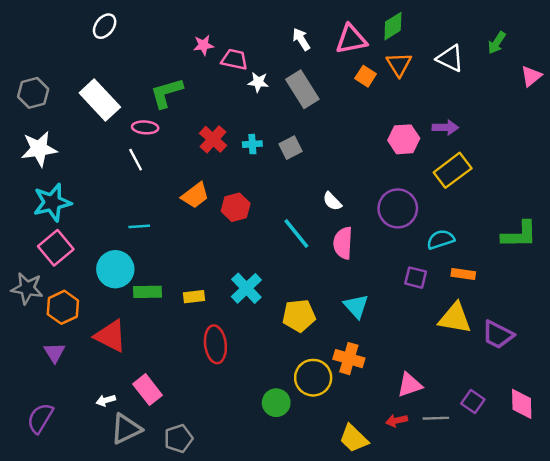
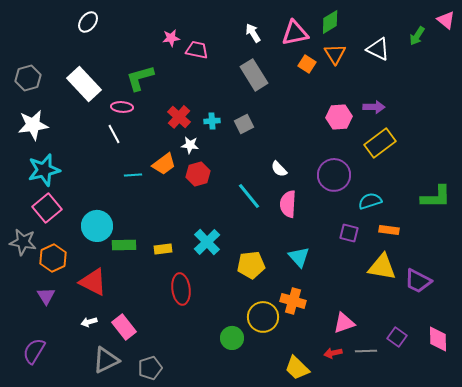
pink triangle: (531, 76) -> (446, 20), moved, turned -42
white star: (258, 82) -> (190, 145), moved
cyan line: (139, 226) -> (133, 175), moved
white arrow: (106, 400) -> (89, 322), moved

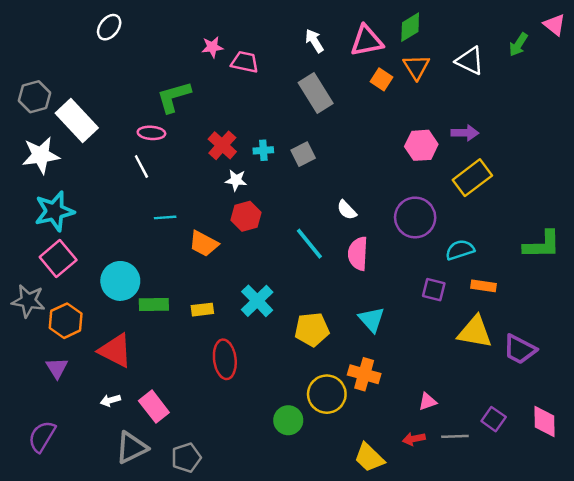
white rectangle: (84, 84) -> (77, 120), moved
orange trapezoid: (164, 164) -> (204, 244), moved, turned 65
pink triangle: (344, 323) -> (428, 402), size x0.7

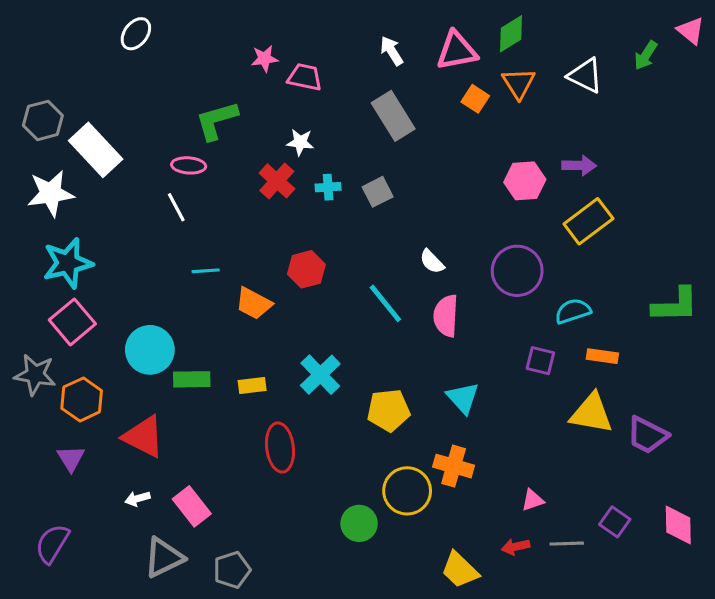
white star: (236, 180) -> (300, 142), moved

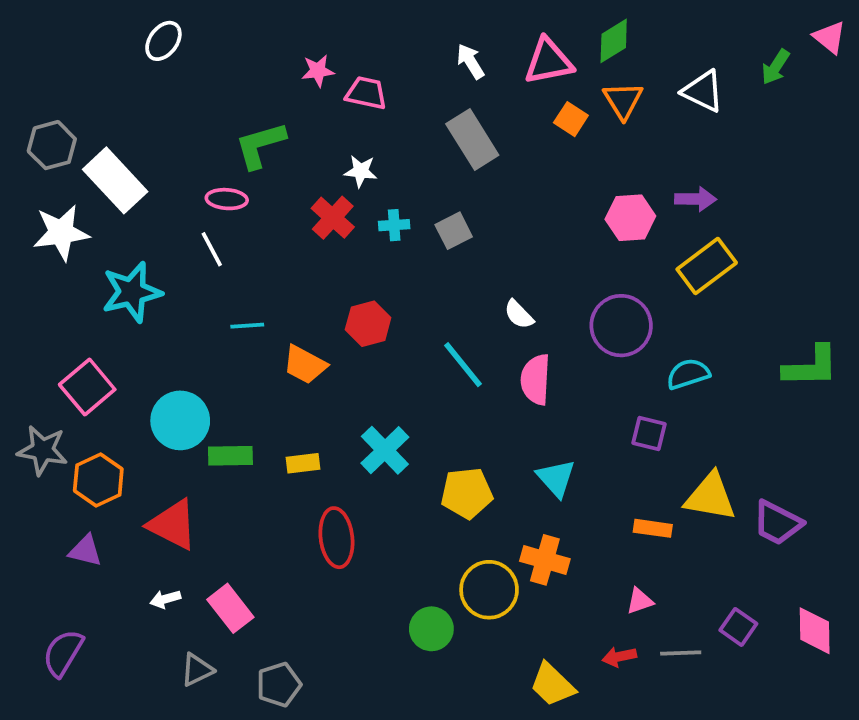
cyan star: (68, 263) -> (132, 292), moved
orange rectangle: (602, 356) -> (653, 528), moved
purple triangle: (71, 458) -> (85, 551), turned -44
gray triangle: (164, 558) -> (197, 670), size x0.7

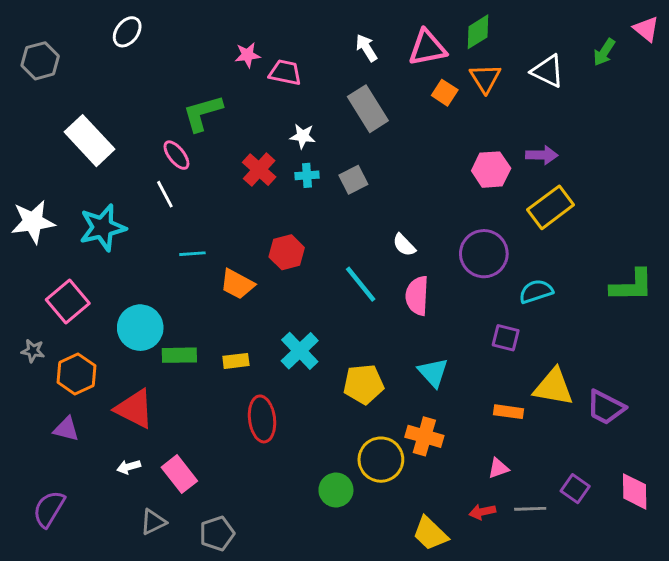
gray hexagon: (52, 145) -> (40, 61), moved
white star: (361, 171) -> (303, 136), moved
pink ellipse: (227, 199) -> (176, 155), turned 48
white star: (61, 233) -> (33, 222), moved
gray star: (43, 450) -> (33, 351), size x0.6

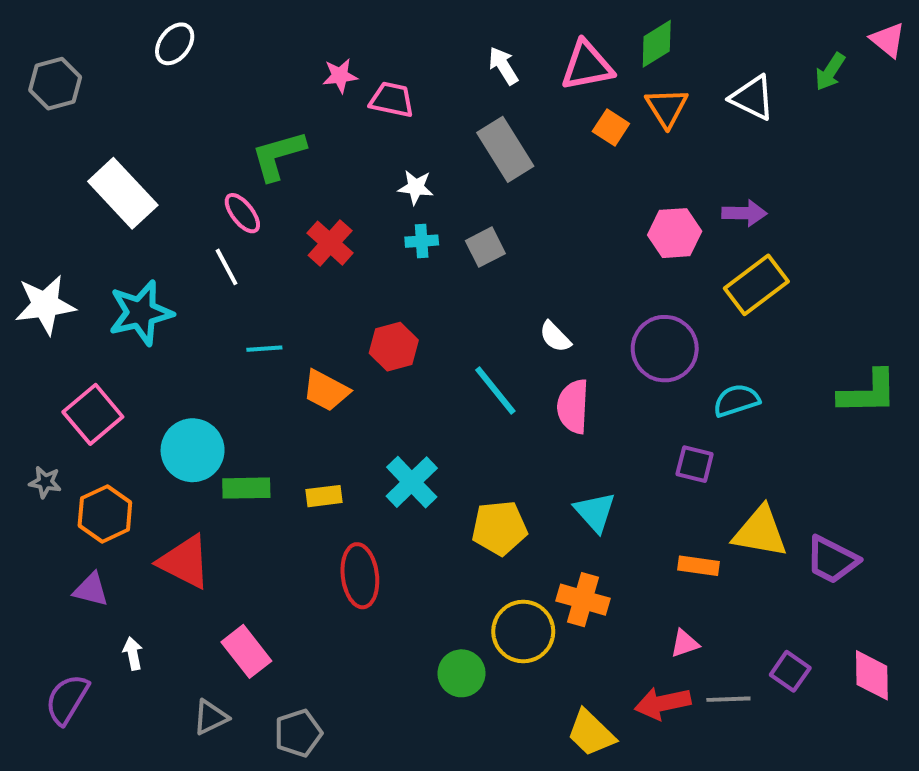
red cross: (259, 170) -> (330, 243), moved
white arrow: (129, 467) -> (133, 653), moved, turned 95
red arrow: (482, 512) -> (663, 703), size x1.5

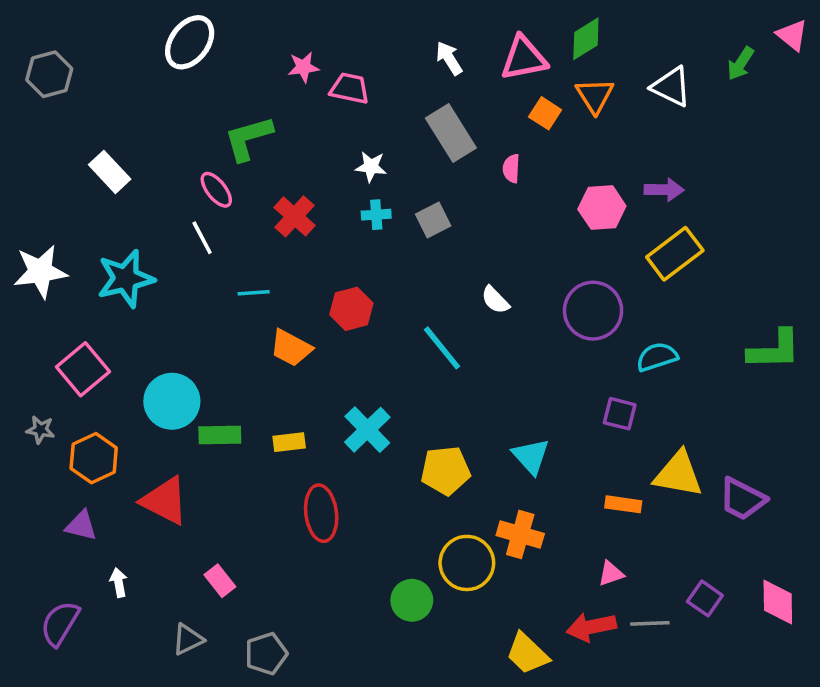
white ellipse: (175, 44) -> (190, 42), moved, size x1.4
white rectangle: (123, 193) -> (110, 172), size x0.7
cyan line: (264, 349) -> (254, 293), moved
pink semicircle: (573, 406) -> (511, 168), moved, size x0.6
pink rectangle: (246, 651) -> (220, 581), size x0.7

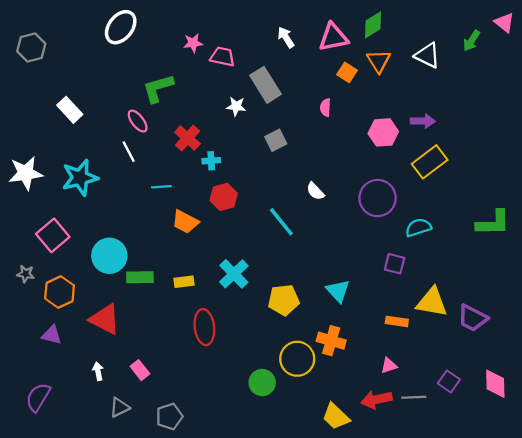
gray rectangle: (451, 133) -> (266, 85), moved
cyan cross: (376, 215) -> (211, 161), moved
white arrow: (119, 583) -> (98, 371), moved

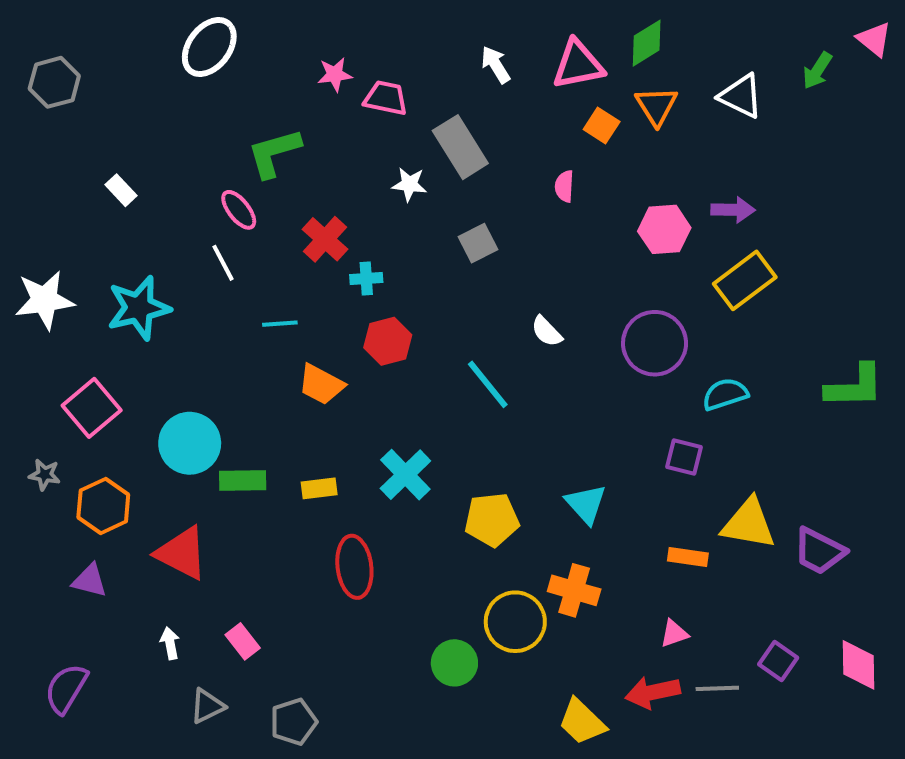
white rectangle: (70, 110) -> (121, 190), size x0.7

